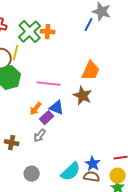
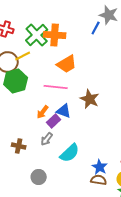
orange cross: (48, 32) -> (55, 35), size x1.5
yellow line: (16, 53) -> (23, 56), turned 49
orange trapezoid: (91, 71) -> (67, 64), moved, turned 35
cyan semicircle: (71, 172) -> (70, 153), moved

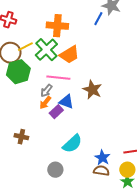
green cross: (37, 35) -> (46, 50), moved
gray arrow: (47, 139) -> (46, 91), moved
gray circle: (39, 177) -> (55, 170), moved

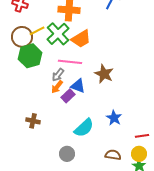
blue star: (102, 158) -> (114, 118), moved

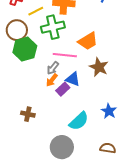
yellow line: (37, 31) -> (36, 11), moved
green cross: (58, 34) -> (53, 27), turned 30
orange trapezoid: (81, 39) -> (88, 41), moved
gray circle: (67, 154) -> (62, 147), size x1.5

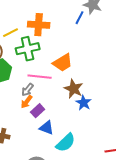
blue triangle: (73, 79) -> (47, 128), moved
blue star: (109, 111) -> (84, 103), moved
cyan semicircle: (79, 121) -> (66, 143), moved

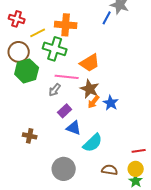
green cross: (28, 49) -> (55, 49), turned 30
brown star: (74, 89) -> (90, 89), moved
orange arrow: (27, 102) -> (94, 102), moved

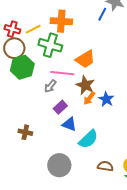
red cross: (17, 19) -> (12, 29), moved

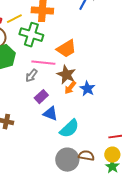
gray circle: (59, 165) -> (67, 160), moved

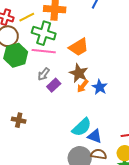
pink line: (43, 63) -> (44, 51), moved
purple rectangle: (41, 97) -> (54, 85), moved
blue triangle: (50, 114) -> (95, 136), moved

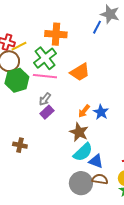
yellow line: (27, 17) -> (19, 46), moved
green cross: (44, 33) -> (45, 58), turned 35
brown star: (79, 73) -> (79, 132), moved
purple rectangle: (54, 85) -> (47, 112), moved

